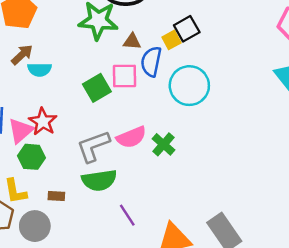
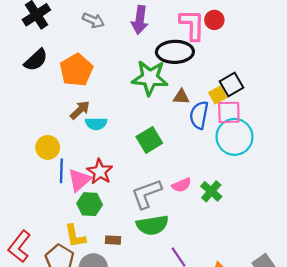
pink square: (124, 76) -> (229, 112), moved
pink semicircle: (131, 137) -> (182, 185), size x0.7

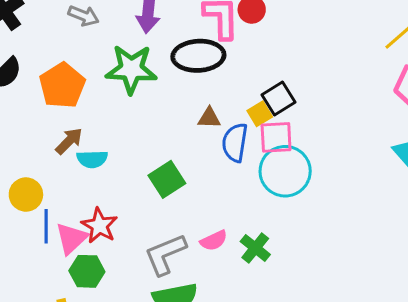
green star: (150, 78) -> (131, 69), moved

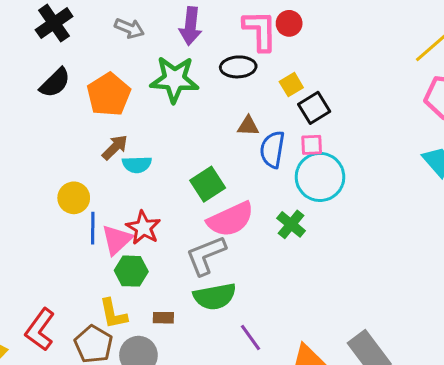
black ellipse: (198, 56) -> (238, 67), size x0.7
yellow square: (260, 114) -> (291, 85), moved
pink square: (276, 137) -> (312, 145), size x0.7
pink semicircle: (214, 241) -> (231, 219), moved, size x1.8
green cross: (255, 248) -> (291, 224), moved

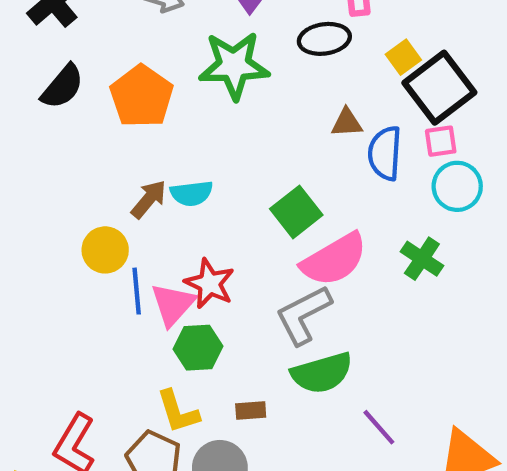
black square: (314, 108) -> (439, 88), size x1.5
brown arrow: (115, 147) -> (149, 199), moved
cyan circle: (320, 177) -> (457, 186), size x0.7

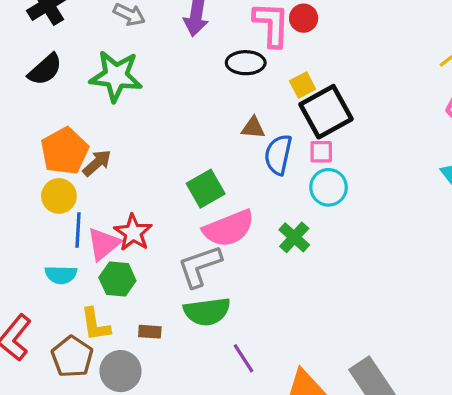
green star: (234, 65) -> (116, 76), moved
orange pentagon: (142, 96) -> (65, 151), moved
cyan semicircle: (192, 193) -> (61, 275), moved

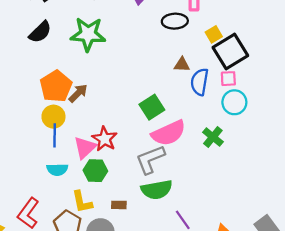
blue line: (78, 230) -> (55, 135), moved

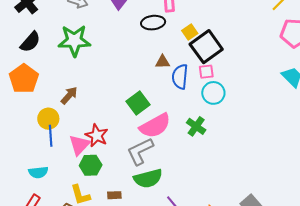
orange pentagon: (56, 86) -> (24, 79), moved
cyan semicircle: (57, 170) -> (38, 172), moved

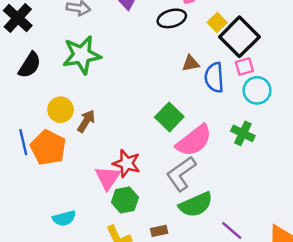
orange pentagon: (24, 79) -> (48, 148), moved
yellow circle: (48, 119) -> (61, 110), moved
blue line: (51, 136) -> (23, 142), moved

